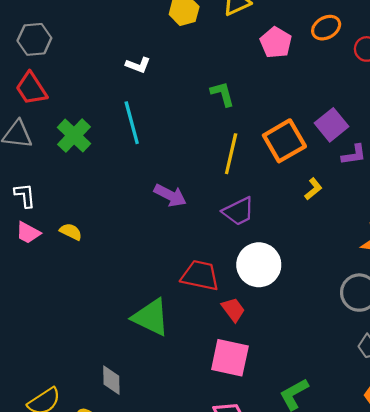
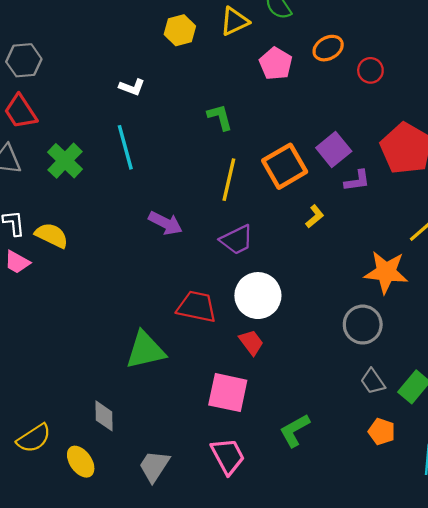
yellow semicircle: (71, 232) -> (52, 235), moved, size x1.4
red trapezoid: (233, 310) -> (251, 342), moved
green triangle: (151, 317) -> (145, 350), turned -39

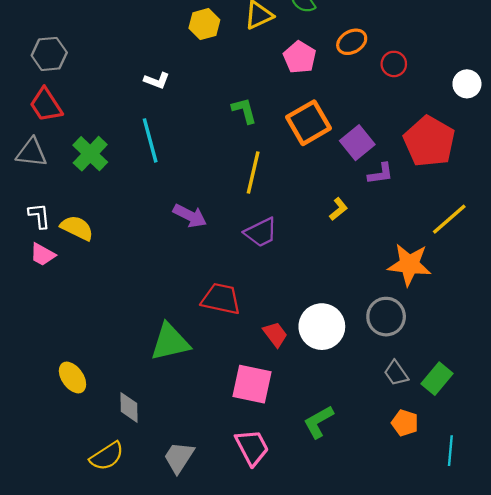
orange square: (285, 166) -> (309, 123), moved
white circle: (258, 296) -> (322, 327), moved
yellow semicircle: (34, 438) -> (107, 456), moved
yellow ellipse: (81, 462) -> (72, 378), moved

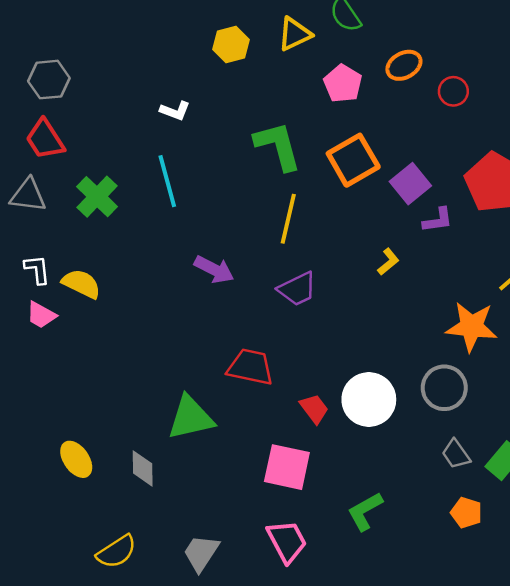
green L-shape: (244, 110) -> (278, 146), size x1.6
gray diamond: (129, 407) -> (143, 468), moved

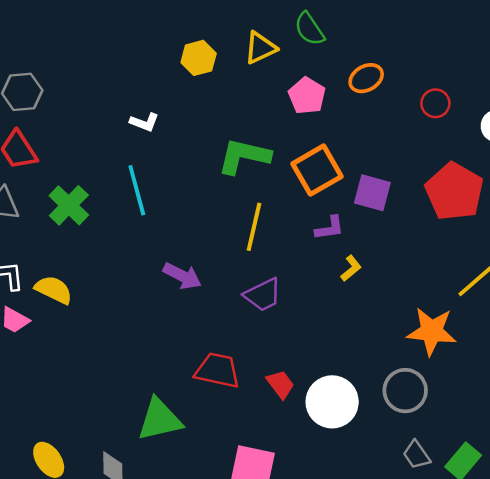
red circle: (453, 91) -> (435, 103), moved
green L-shape: (278, 146) -> (244, 156), turned -62
purple square: (410, 184) -> (372, 193), turned -36
purple L-shape: (438, 220) -> (330, 228), moved
red trapezoid: (314, 409) -> (280, 384), moved

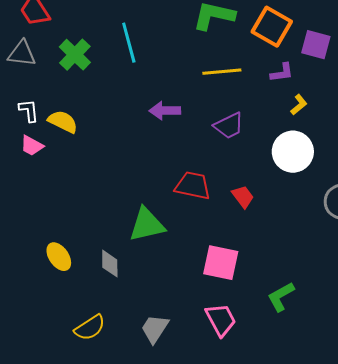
orange square: (317, 170) -> (272, 27), turned -30
yellow line: (254, 227) -> (222, 72), turned 72
purple arrow: (182, 276) -> (165, 111), turned 152
white circle: (332, 402) -> (293, 152), moved

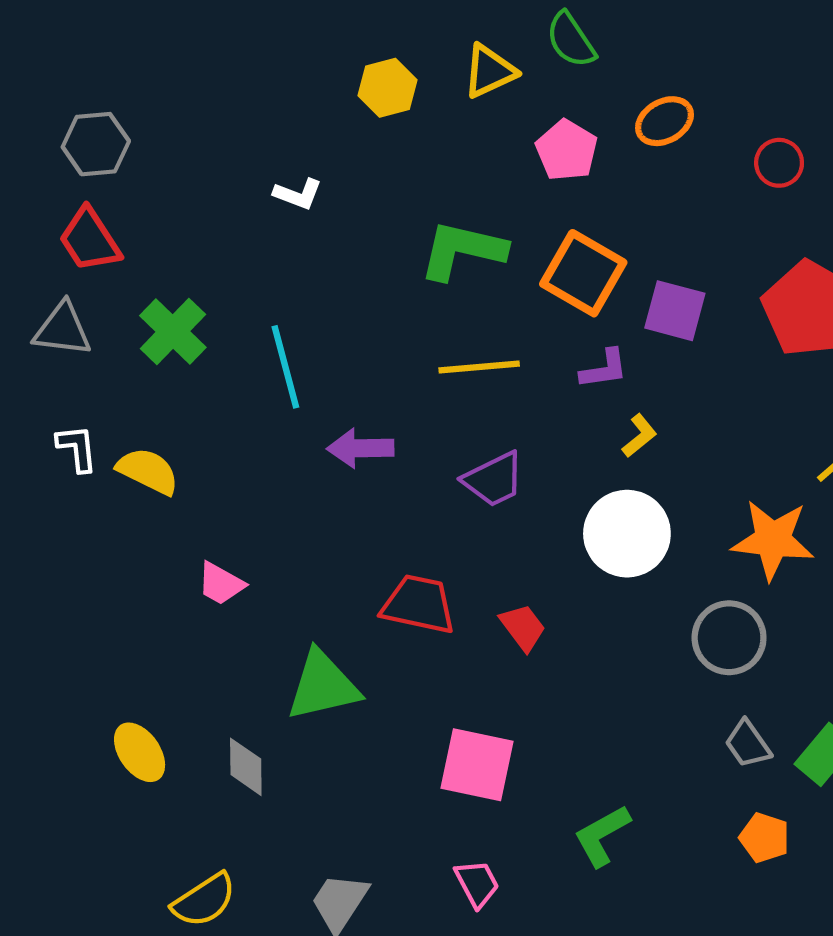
cyan line: (129, 43) -> (285, 367), moved
pink trapezoid: (32, 146) -> (221, 584), moved
pink trapezoid: (221, 320) -> (477, 884), size x0.7

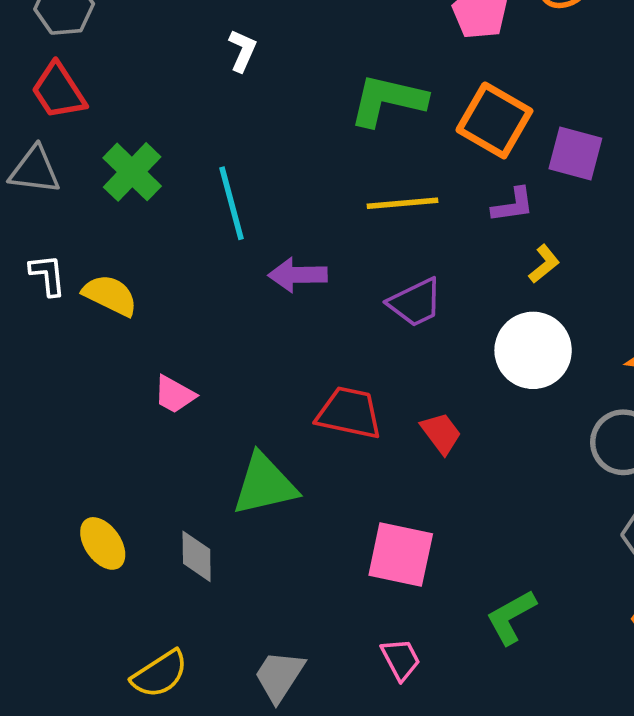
white L-shape: (298, 194) -> (242, 51), turned -87

